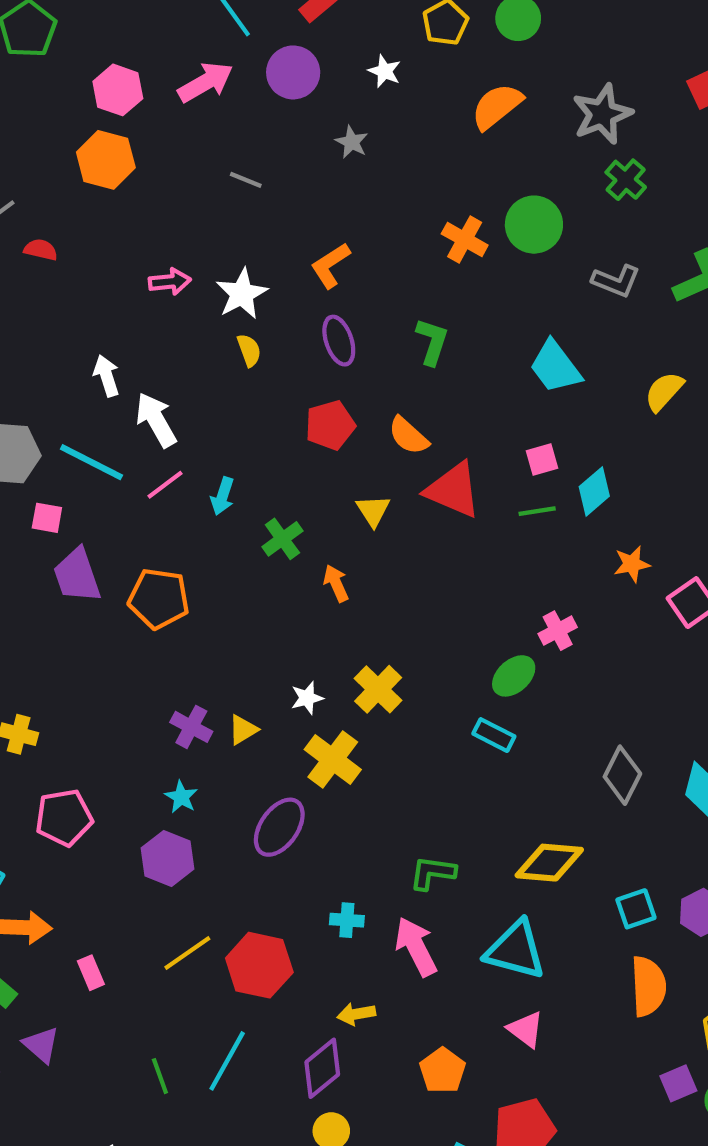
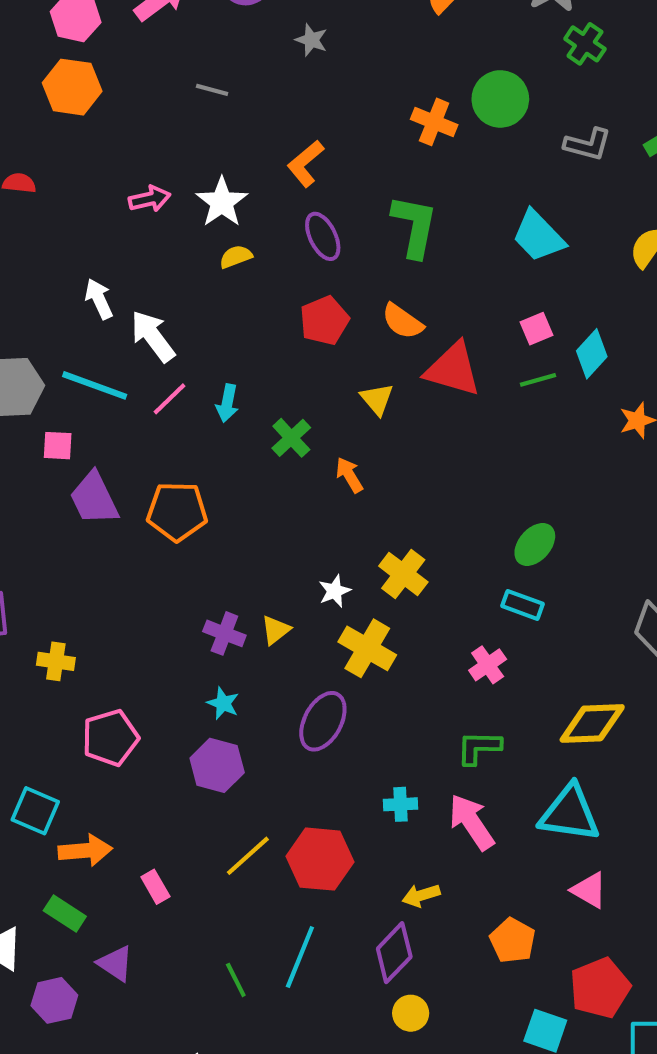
green L-shape: (432, 341) -> (414, 226), size x1.4
yellow semicircle: (249, 350) -> (236, 257), turned -84
pink cross: (558, 631) -> (488, 665), moved

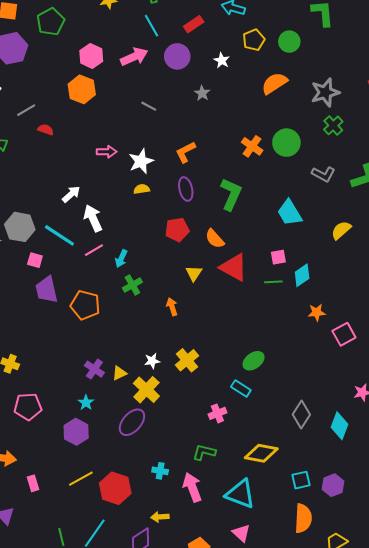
white arrow: (99, 299) -> (71, 194), turned 60
green cross: (291, 438) -> (132, 285), moved
yellow cross: (367, 648) -> (146, 390), moved

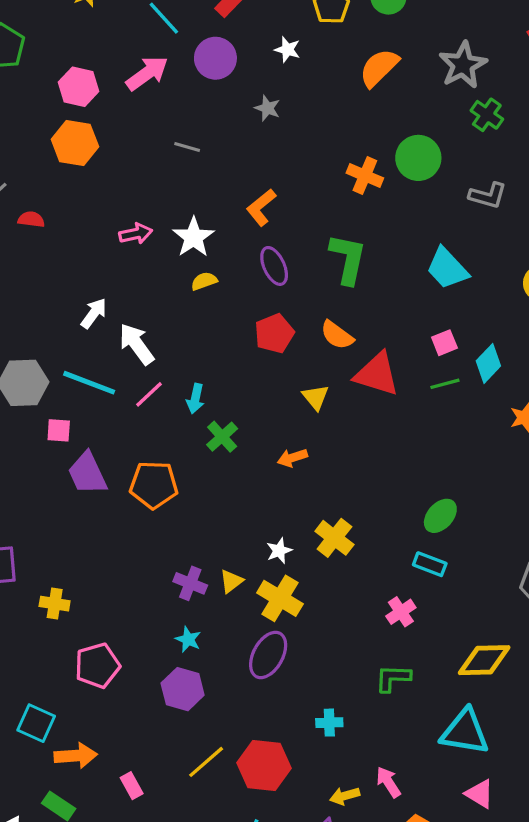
orange arrow: (172, 307) -> (292, 458), turned -78
pink arrow: (192, 487) -> (388, 782), moved, size x0.7

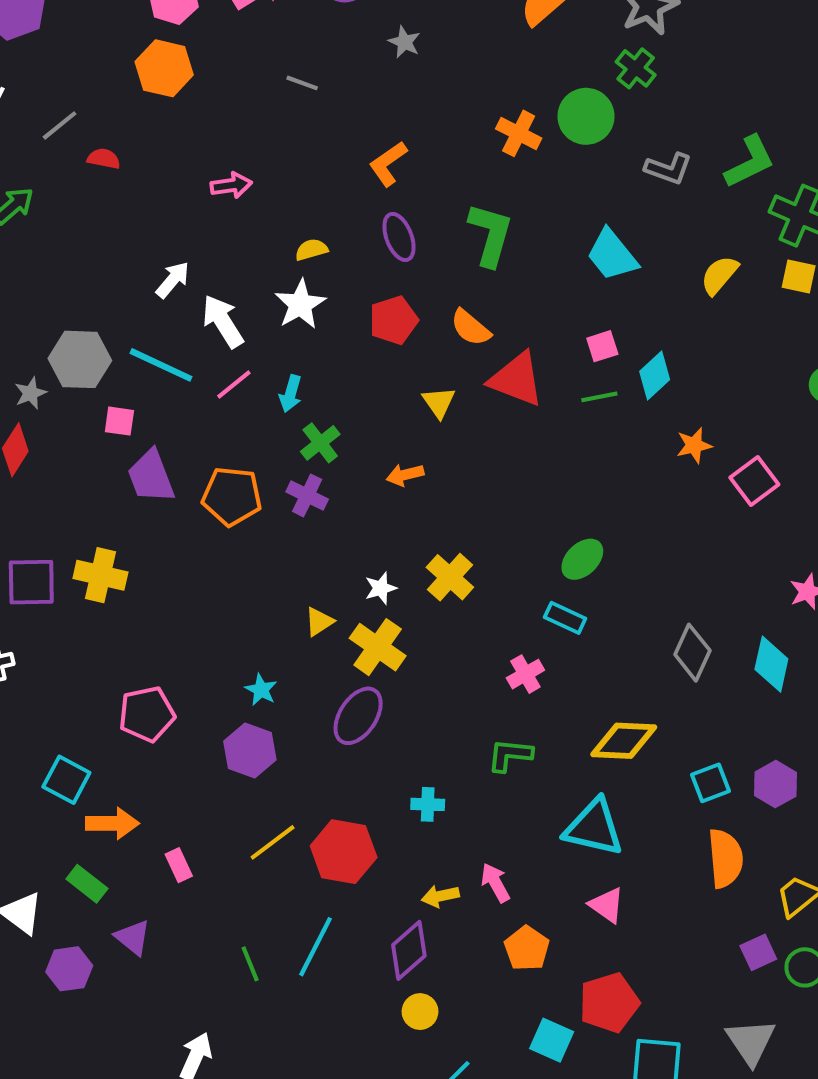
green cross: (487, 115) -> (636, 68), moved
white star: (194, 237) -> (300, 304), moved
purple cross: (190, 583) -> (307, 495), moved
yellow cross: (55, 604) -> (100, 575), moved, size x1.4

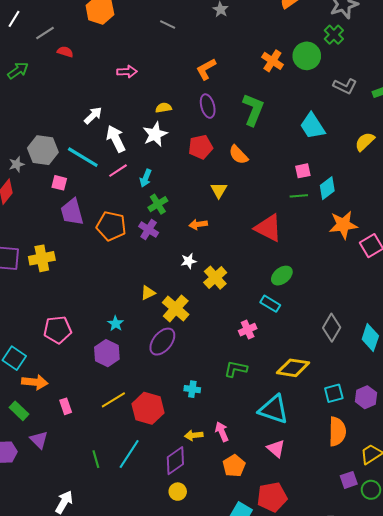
red triangle: (516, 379) -> (268, 228), moved
orange star: (694, 445) -> (343, 225), size x1.6
yellow cross: (100, 575) -> (42, 258), turned -30
white star: (381, 588) -> (189, 261), moved

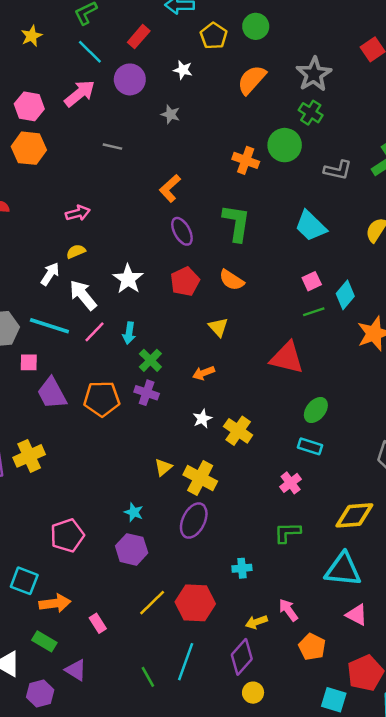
yellow semicircle: (164, 108) -> (76, 251), moved

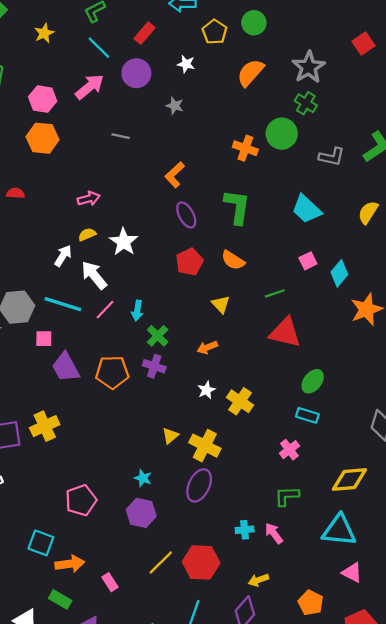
white star: (128, 279) -> (124, 242), moved
green line: (314, 312) -> (275, 293), moved
pink arrow: (288, 610) -> (274, 533), moved

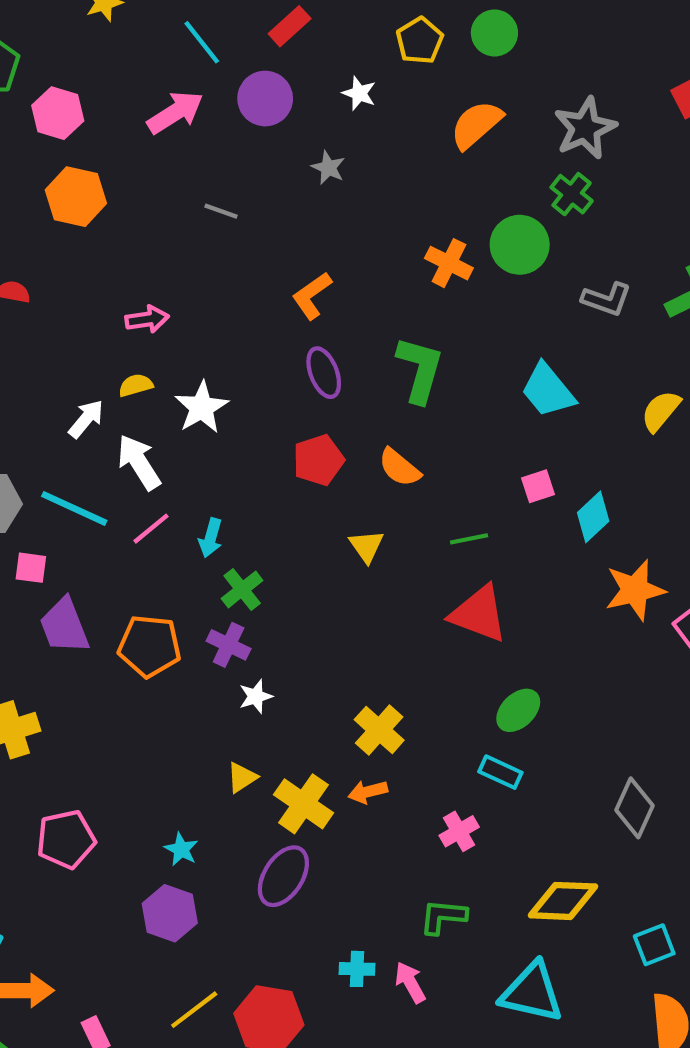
pink hexagon: (43, 99) -> (58, 113), moved
orange arrow: (207, 347) -> (368, 792), moved
white star: (206, 390) -> (256, 696), moved
pink pentagon: (81, 500) -> (66, 839), moved

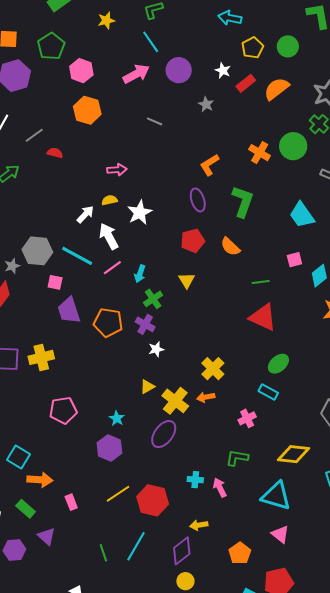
red rectangle: (290, 26) -> (246, 83), moved
orange L-shape: (312, 296) -> (209, 165), moved
yellow triangle: (366, 546) -> (187, 280), moved

